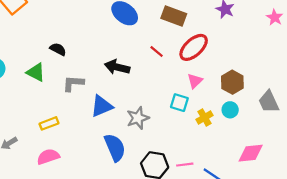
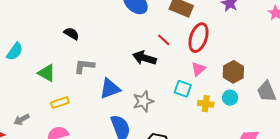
red ellipse: (194, 47) -> (199, 38), turned -32
black arrow: (117, 67) -> (144, 58), moved
green triangle: (36, 72) -> (47, 73), moved
yellow cross: (204, 117) -> (206, 104), turned 35

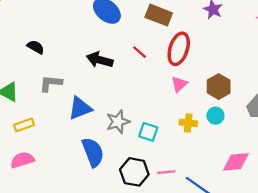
black arrow: (144, 58) -> (100, 60), moved
cyan square: (183, 89) -> (148, 132), moved

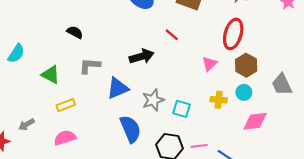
red ellipse: (179, 49) -> (233, 34), moved
black arrow: (100, 60) -> (142, 56), moved, turned 150
pink diamond: (236, 162) -> (255, 121), moved

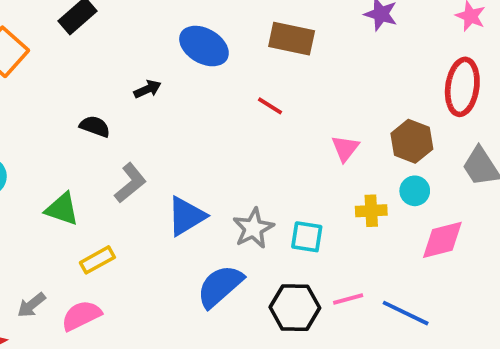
red ellipse: (233, 34) -> (462, 87), moved
black arrow: (142, 56) -> (148, 89), moved, size x0.6
gray L-shape: (90, 66) -> (130, 183), turned 145
blue semicircle: (130, 129) -> (220, 286), turned -100
pink semicircle: (65, 138) -> (81, 316), moved

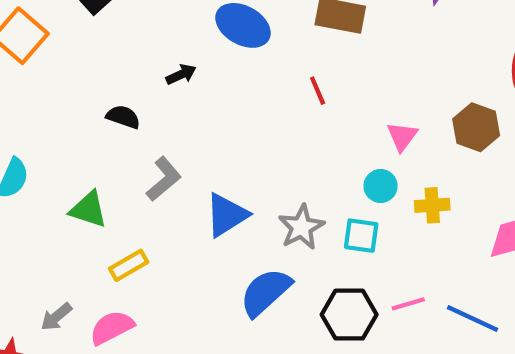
red line: (270, 106) -> (318, 91), turned 36
cyan circle: (415, 191) -> (381, 186), moved

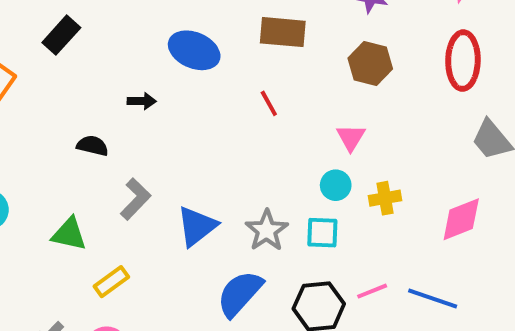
black arrow: (181, 74) -> (142, 101), turned 32
brown hexagon: (476, 127) -> (370, 64), moved

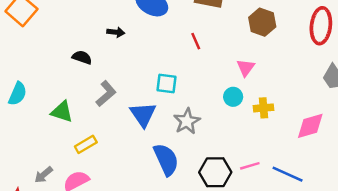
blue triangle: (197, 226) -> (143, 114), turned -32
cyan square: (322, 233) -> (167, 84), moved
blue semicircle: (240, 294) -> (166, 159), turned 108

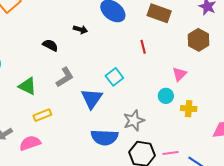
cyan square: (167, 84) -> (114, 77), turned 36
gray star: (187, 121) -> (134, 120), moved
blue semicircle: (166, 159) -> (105, 137), turned 108

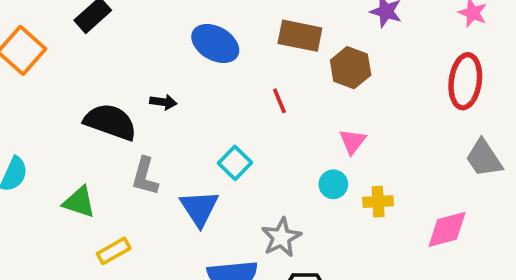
black arrow: (80, 29) -> (163, 102), moved
brown hexagon: (199, 40) -> (351, 68), moved
black semicircle: (50, 45) -> (110, 122), size x1.8
gray L-shape: (65, 77) -> (145, 176), turned 145

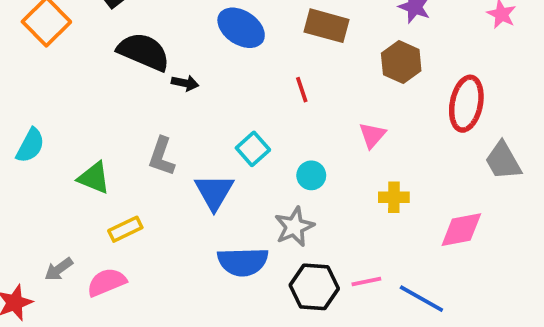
brown hexagon: (351, 68) -> (401, 62), moved
red ellipse: (465, 81) -> (466, 104), moved
black semicircle: (110, 122) -> (144, 52), moved
cyan circle: (333, 184) -> (311, 175), moved

